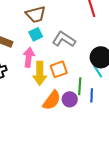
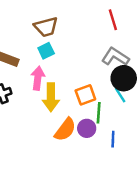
gray L-shape: (64, 39) -> (115, 57), moved
orange square: (59, 69) -> (85, 95), moved
blue line: (92, 95) -> (113, 139), moved

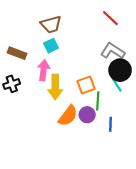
red line: (113, 20) -> (110, 18), turned -30

